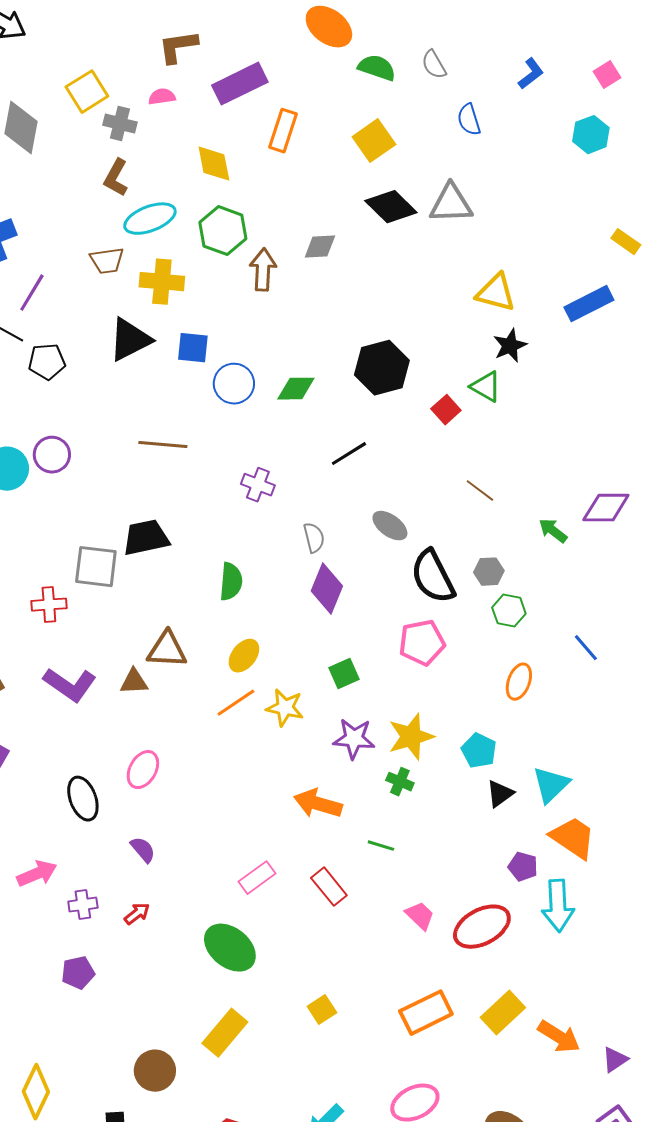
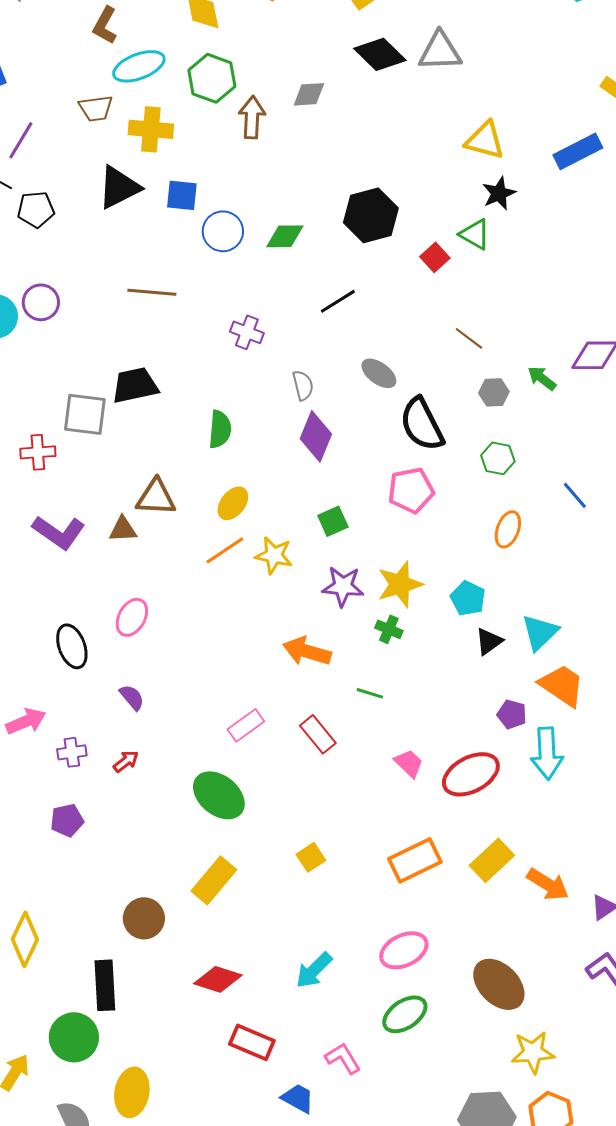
gray hexagon: (489, 572) -> (494, 392), moved

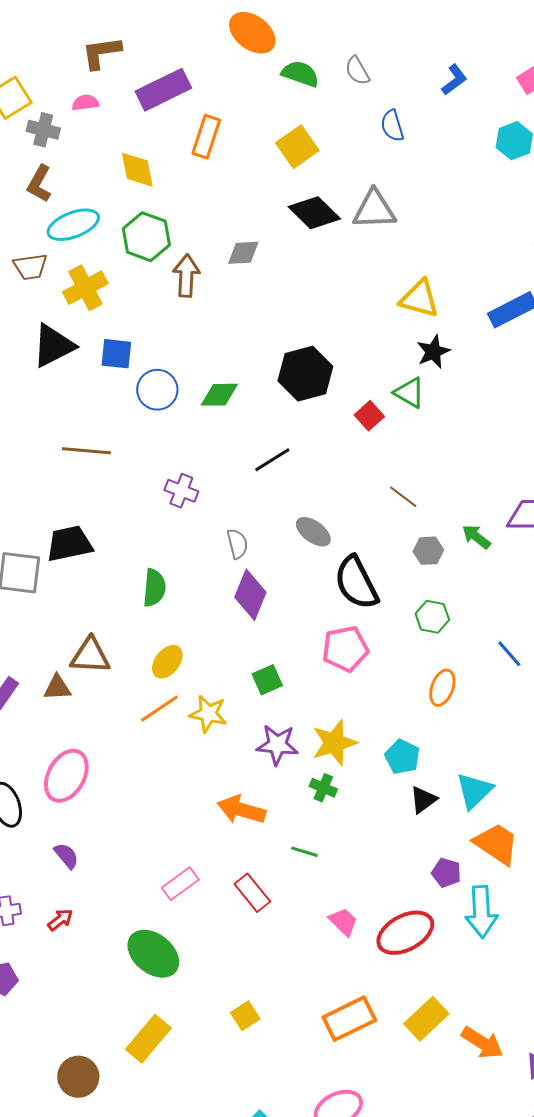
yellow cross: (151, 129) -> (85, 288), turned -33
pink ellipse: (132, 617) -> (66, 776), size x1.4

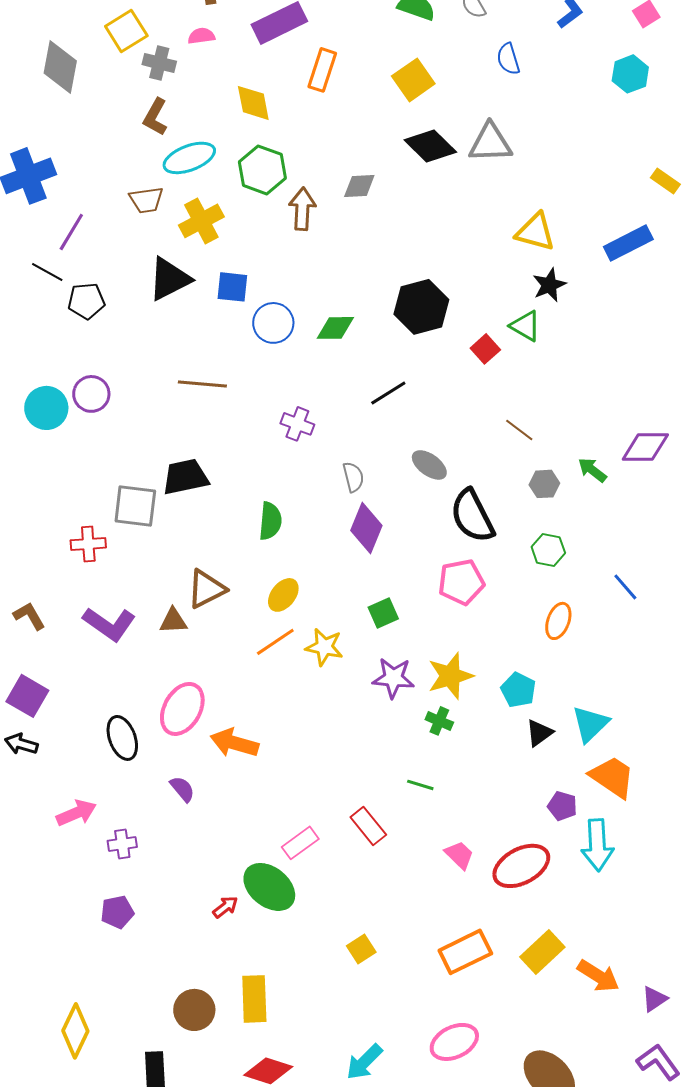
brown triangle: (90, 656) -> (206, 589), turned -30
orange arrow: (241, 810) -> (234, 743), moved
pink rectangle: (180, 884) -> (300, 843), moved
red arrow: (60, 920) -> (225, 907), moved
yellow rectangle: (148, 1039) -> (254, 999), moved, turned -42

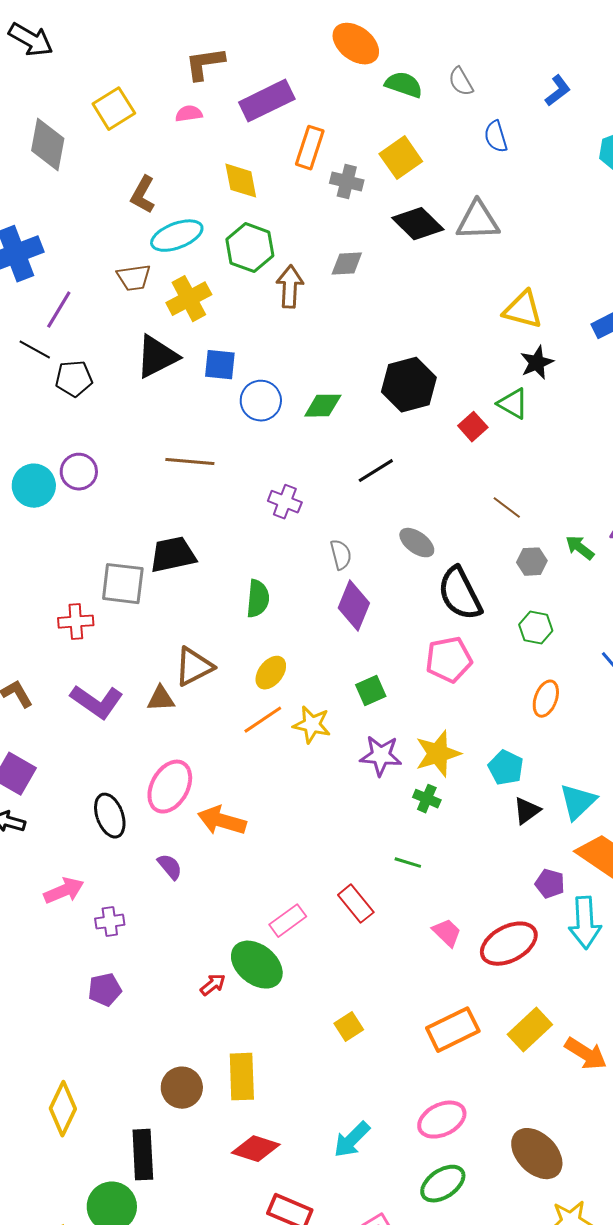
gray cross: (159, 63) -> (347, 182), moved

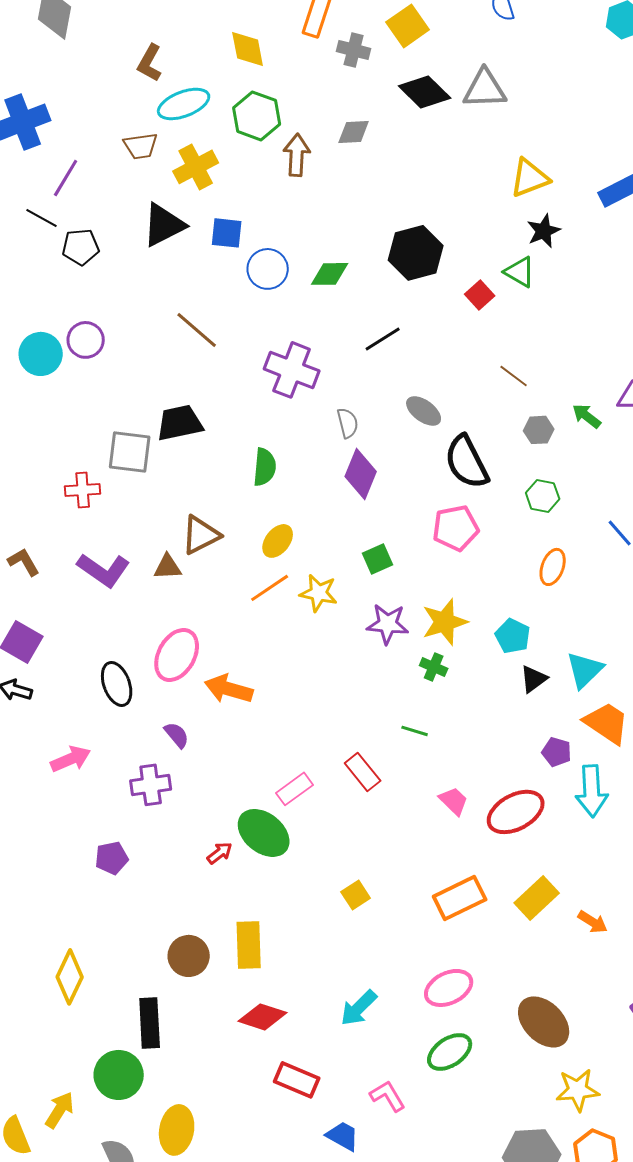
yellow triangle: (523, 310) -> (530, 178), turned -36
brown line: (190, 462) -> (197, 330), turned 36
purple cross: (285, 502) -> (292, 370), size x1.6
purple cross: (110, 922) -> (151, 785), moved, size x1.4
orange arrow: (586, 1054) -> (593, 922), size x0.7

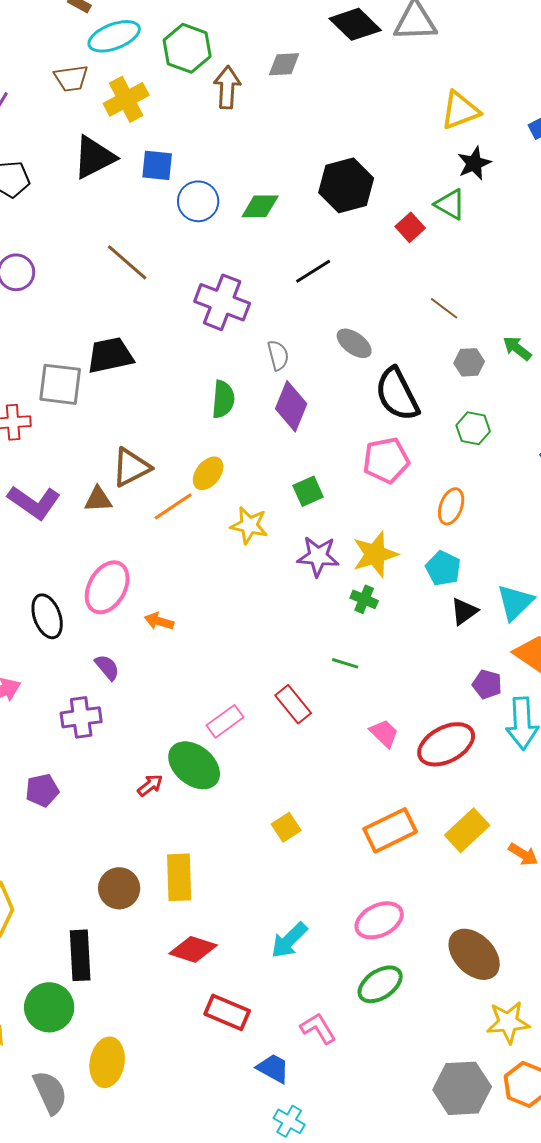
green semicircle: (265, 467) -> (223, 399), moved
orange ellipse: (553, 567) -> (451, 506), moved
orange line: (270, 588) -> (173, 506), moved
orange arrow: (229, 689) -> (159, 621), size x0.6

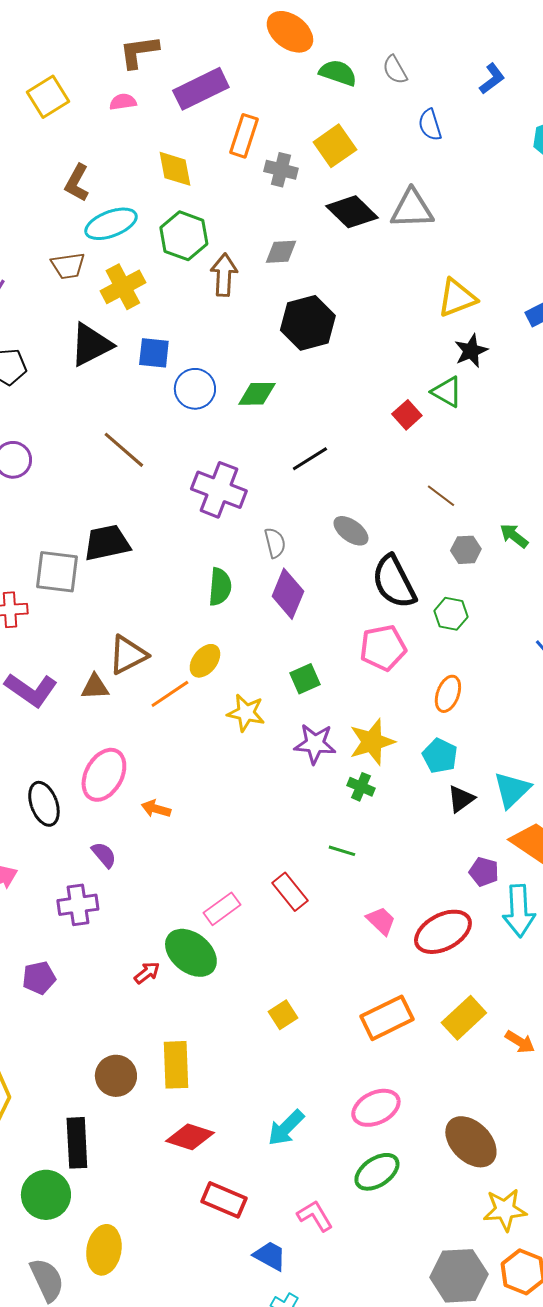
black hexagon: (346, 185) -> (308, 323), moved
green hexagon: (473, 428) -> (451, 614), moved

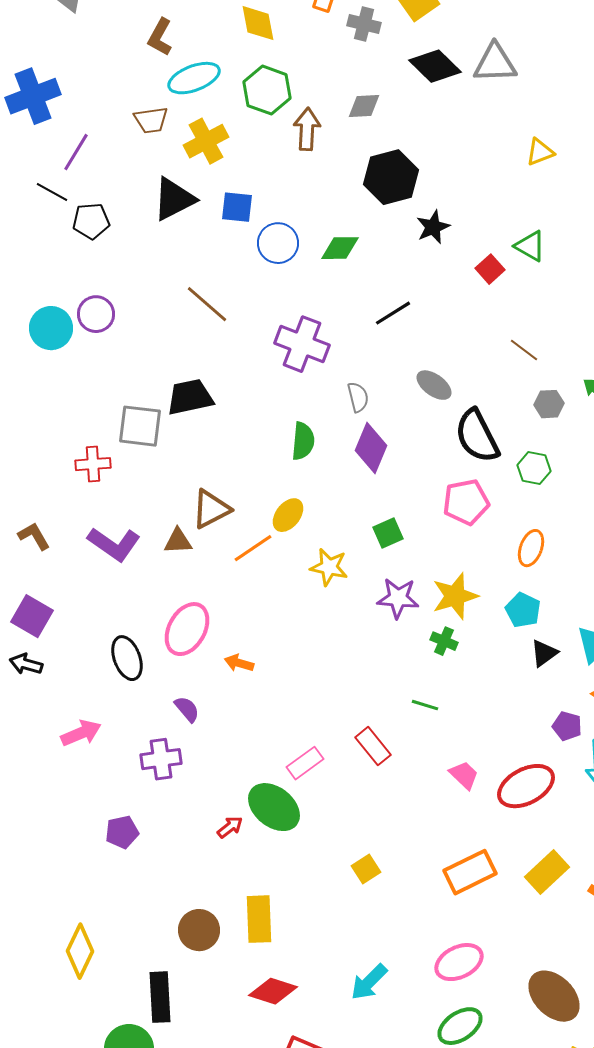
yellow triangle: (457, 298) -> (540, 152), size x0.7
black star: (471, 351) -> (433, 227), moved

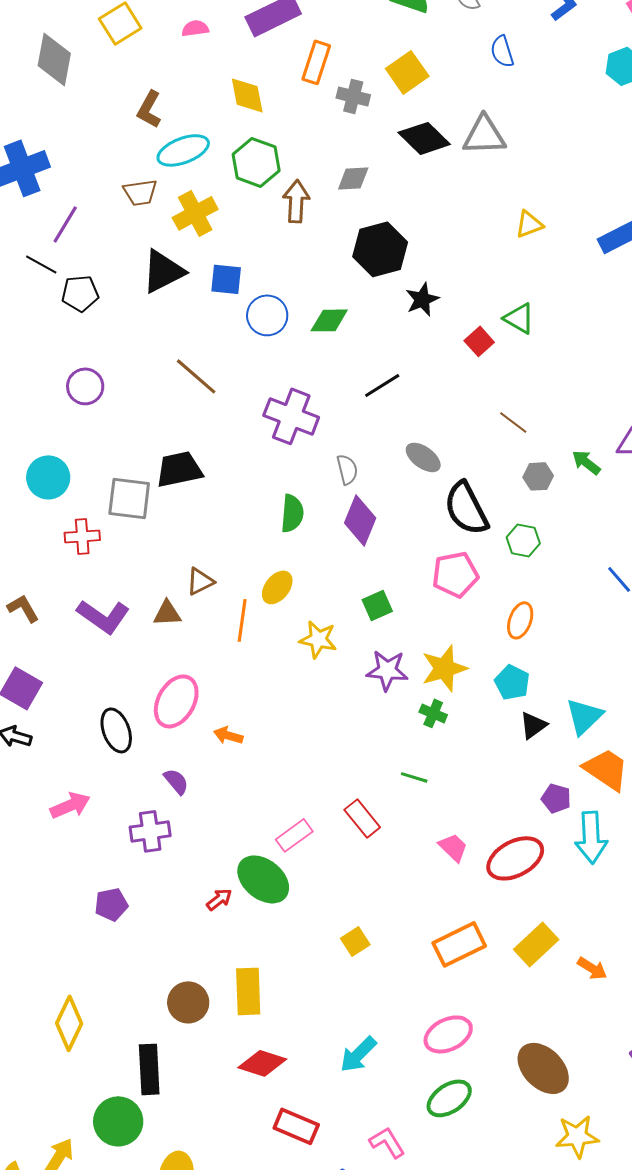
cyan circle: (51, 328) -> (48, 477), moved
brown triangle: (211, 509) -> (200, 581), size x0.7
orange line: (253, 548) -> (242, 620), turned -48

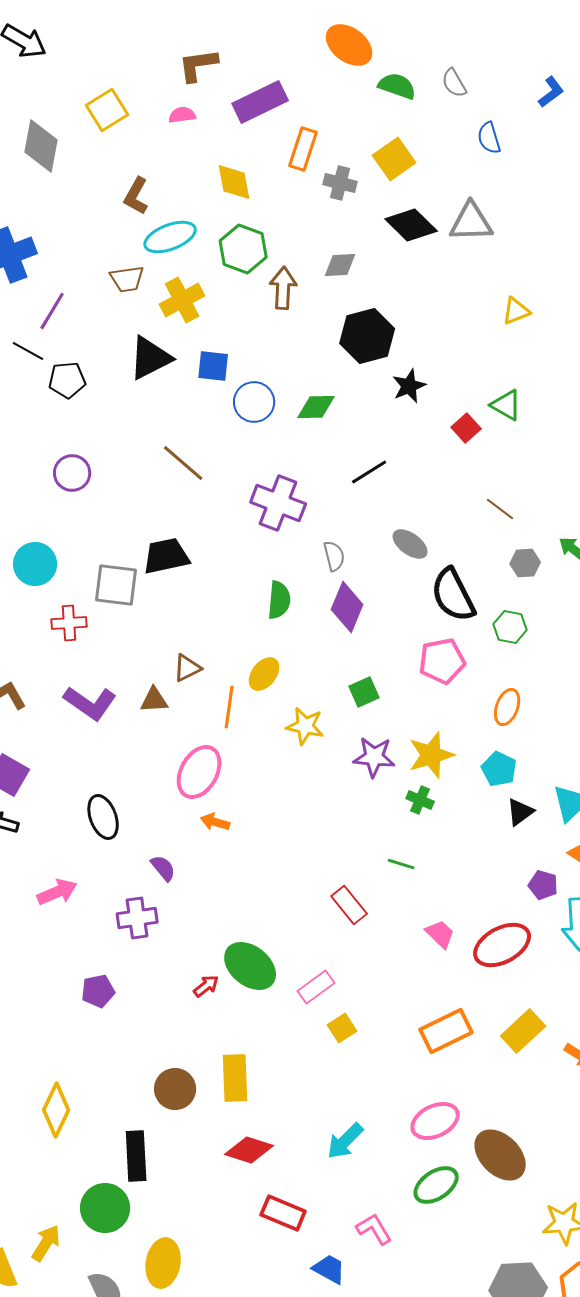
pink ellipse: (176, 701) -> (199, 772), moved
pink rectangle: (294, 835) -> (316, 987), moved
brown ellipse: (543, 1068) -> (500, 1155), moved

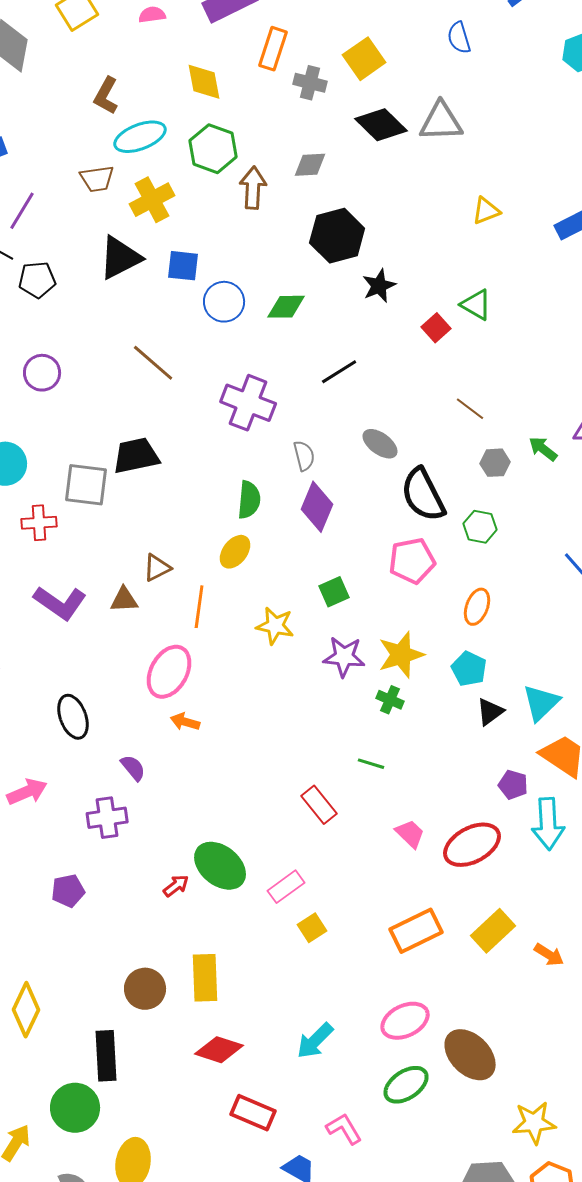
yellow ellipse: (264, 674) -> (235, 552), moved

